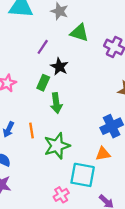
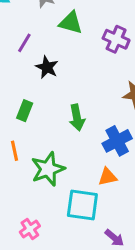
green rectangle: (43, 83) -> (25, 111), moved
green arrow: (56, 103) -> (77, 118), moved
pink cross: (61, 195) -> (30, 229), moved

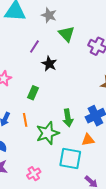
green triangle: (71, 23) -> (67, 34), turned 30
green arrow: (77, 118) -> (68, 118), moved

